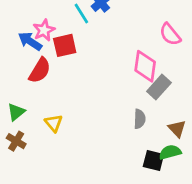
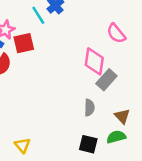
yellow triangle: (54, 123) -> (22, 145), moved
black square: (153, 161) -> (88, 144), moved

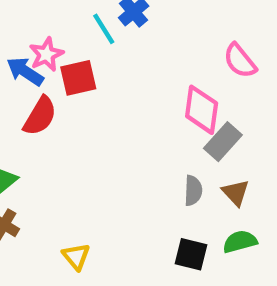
brown triangle: (122, 116) -> (236, 193), moved

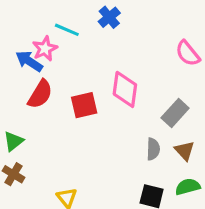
cyan line: (104, 29) -> (67, 30), moved, turned -35
red square: (78, 78) -> (84, 105), moved
pink diamond: (202, 110) -> (125, 89), moved

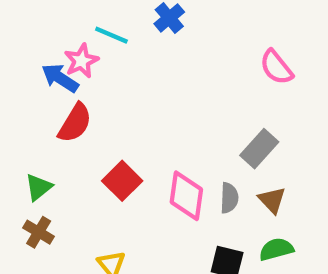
pink diamond: (125, 89) -> (186, 196), moved
red square: (84, 105) -> (122, 181), moved, turned -32

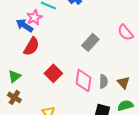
pink semicircle: (276, 67) -> (125, 32), moved
gray rectangle: (259, 149) -> (90, 42), moved

